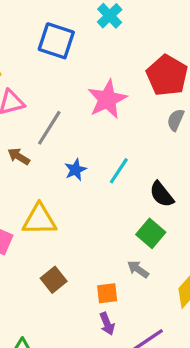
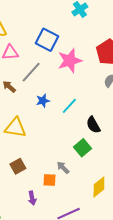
blue square: (56, 41) -> (47, 40), moved
gray arrow: (138, 269) -> (63, 168), moved
purple arrow: (107, 324) -> (32, 198), moved

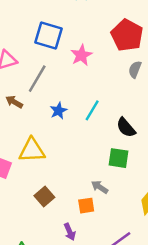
pink star: (70, 61) -> (81, 55), size x0.7
green square: (82, 148) -> (118, 158), turned -30

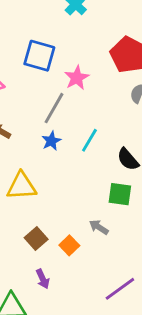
gray line: (37, 79) -> (54, 108), moved
orange square: (86, 206) -> (69, 245), moved, turned -35
purple arrow: (70, 232) -> (43, 279), moved

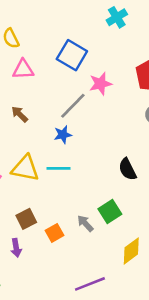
cyan line: (89, 140) -> (59, 168), moved, turned 45
green square: (120, 194) -> (110, 212), moved, turned 35
purple arrow: (43, 279) -> (16, 248), moved

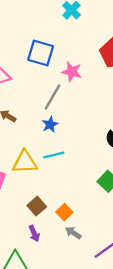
pink star: (100, 84) -> (72, 72), turned -30
gray arrow: (85, 223) -> (73, 233), moved

